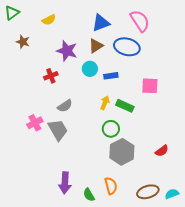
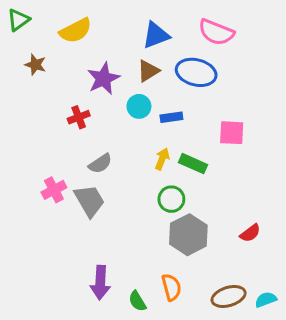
yellow semicircle: (49, 20) -> (76, 31), size x1.5
pink semicircle: (140, 21) -> (216, 32), turned 145
purple star: (67, 51) -> (103, 79), turned 30

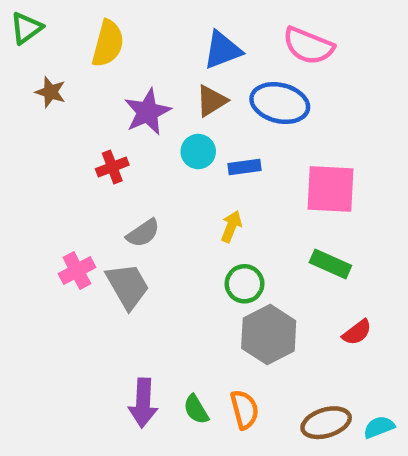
yellow semicircle: (76, 31) -> (108, 44), turned -48
pink square: (232, 133) -> (330, 189), size x1.4
green rectangle: (193, 164) -> (330, 264), moved
green semicircle: (137, 301) -> (196, 409), moved

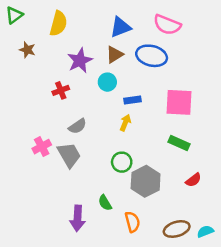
blue rectangle: (244, 167) -> (132, 100), moved
green circle: (244, 284) -> (122, 162), moved
green semicircle: (196, 409) -> (105, 203), moved

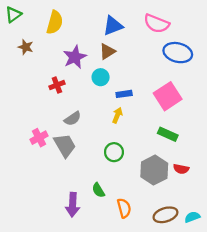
blue ellipse: (152, 56) -> (178, 53), moved
pink square: (179, 102) -> (168, 96), turned -36
red semicircle: (193, 180) -> (181, 169), turned 48
gray hexagon: (146, 181) -> (154, 170), moved

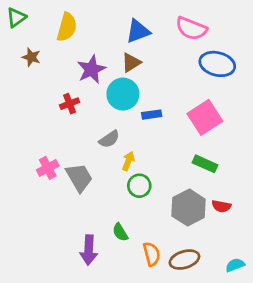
cyan circle: (101, 77) -> (123, 94), size x1.5
yellow arrow: (117, 115) -> (128, 161), moved
gray semicircle: (73, 119) -> (109, 139), moved
brown ellipse: (165, 215) -> (184, 260), moved

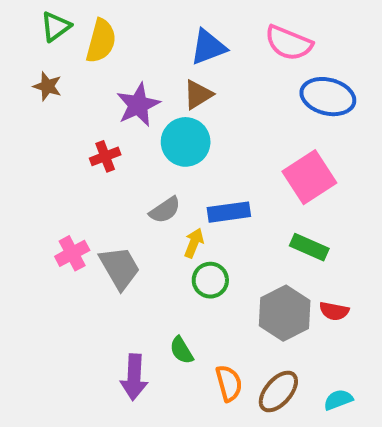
green triangle: (16, 17) -> (56, 26), moved
blue rectangle: (152, 115) -> (229, 212), moved, size x1.4
brown ellipse: (184, 260) -> (278, 392), turned -32
cyan semicircle: (235, 265) -> (338, 400), moved

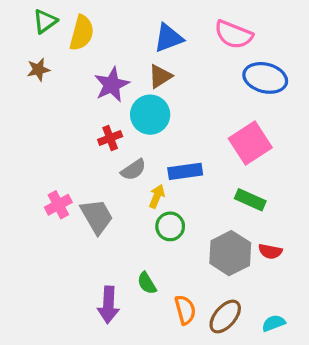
brown star: (47, 86) -> (38, 70), turned -30
red cross: (105, 156) -> (110, 138), moved

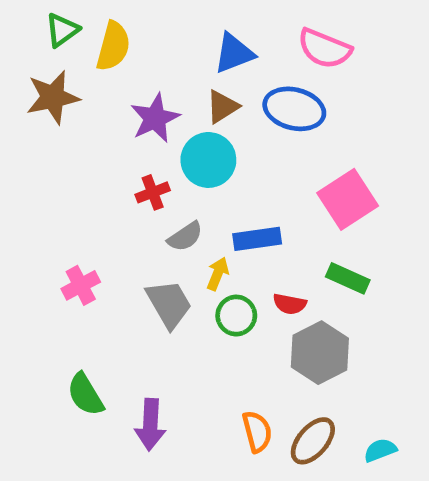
brown star: (38, 70) -> (53, 97), size x1.6
blue ellipse: (265, 78) -> (294, 109), moved
gray trapezoid: (97, 216) -> (169, 304), moved
red semicircle: (270, 251) -> (290, 304), moved
green semicircle: (147, 283) -> (85, 394), moved, size x1.4

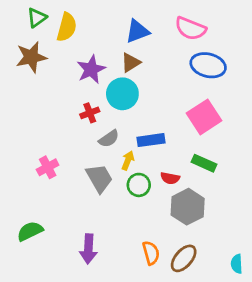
blue ellipse: (294, 109) -> (208, 65), moved
green semicircle: (85, 394) -> (30, 231), moved, turned 95
cyan semicircle: (380, 450) -> (237, 264), moved, turned -72

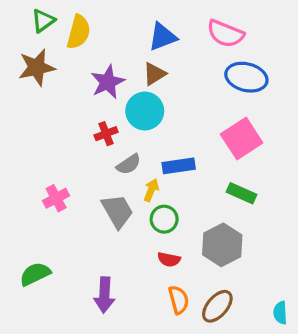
red semicircle: (170, 178) -> (169, 259), moved

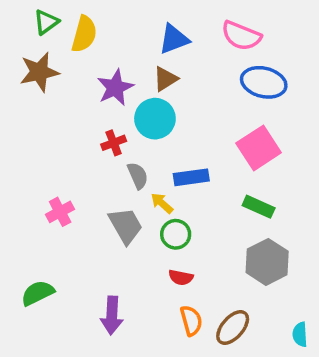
gray semicircle: (129, 164) -> (138, 176), turned -80
yellow arrow: (151, 190) -> (162, 203), turned -70
gray hexagon: (222, 245) -> (267, 262), moved

